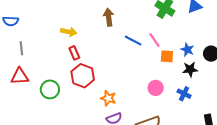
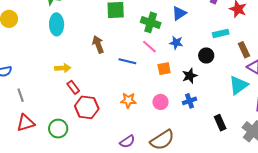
pink line: (155, 40) -> (149, 47), moved
blue star: (187, 50) -> (176, 43), moved
blue cross: (184, 94) -> (189, 101), turned -32
orange star: (108, 98) -> (128, 100), moved

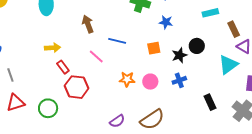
pink line: (149, 47) -> (96, 56), moved
black circle: (206, 55) -> (197, 46), moved
orange star: (128, 100) -> (127, 79), moved

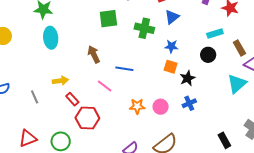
black circle: (197, 46) -> (208, 55), moved
orange square: (154, 48) -> (171, 67), moved, turned 32
gray line: (10, 75) -> (35, 97), moved
black rectangle: (210, 102) -> (224, 140), moved

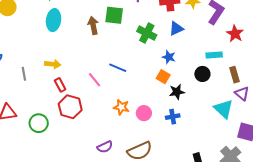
brown arrow: (94, 54) -> (93, 25), moved
cyan triangle: (237, 84) -> (224, 109), turned -50

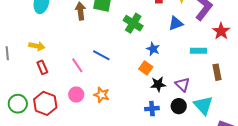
blue triangle: (176, 29) -> (176, 23), moved
black circle: (202, 74) -> (179, 106), moved
purple triangle: (242, 93) -> (182, 84), moved
red hexagon: (70, 107) -> (45, 103), moved
pink circle: (144, 113) -> (76, 95), moved

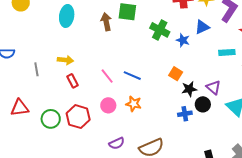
blue star: (153, 49) -> (183, 40), moved
blue line: (101, 55) -> (132, 76), moved
black circle: (179, 106) -> (203, 104), moved

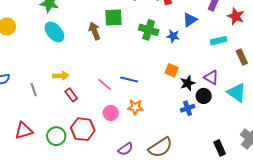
cyan ellipse: (67, 16) -> (54, 32), turned -40

